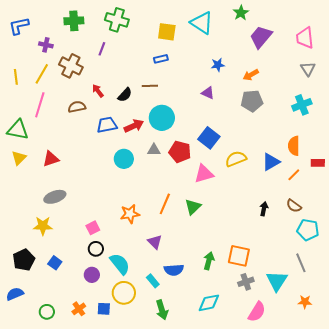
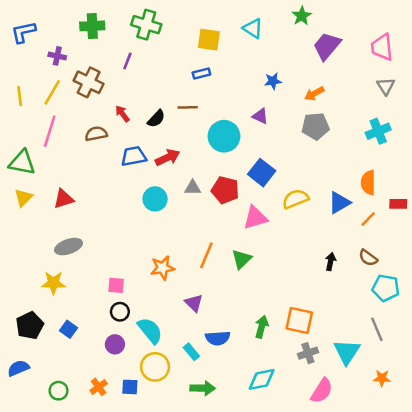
cyan triangle: (202, 23) -> (253, 28), size x0.7
cyan circle: (162, 118) -> (224, 136), moved
pink square: (93, 228) -> (116, 285), turned 32
green arrow: (162, 310) -> (203, 388), turned -72

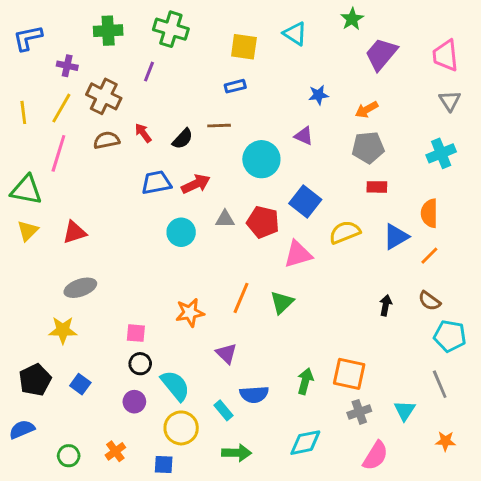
brown semicircle: (96, 134) -> (107, 140), moved
red rectangle: (398, 204) -> (377, 187), moved
cyan triangle: (347, 352) -> (405, 410), size x0.7
blue square: (130, 387) -> (164, 464), moved

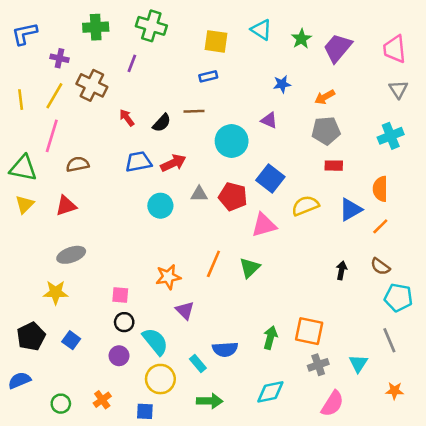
green star: (352, 19) -> (301, 39), moved
brown semicircle: (107, 140) -> (78, 164), moved
purple triangle: (226, 353) -> (185, 310), moved

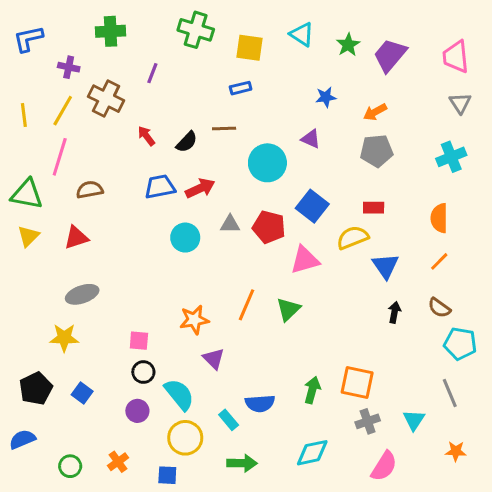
green cross: (151, 26) -> (196, 30), moved
red rectangle: (334, 166) -> (374, 208), moved
blue triangle: (351, 210) -> (385, 266), moved, turned -35

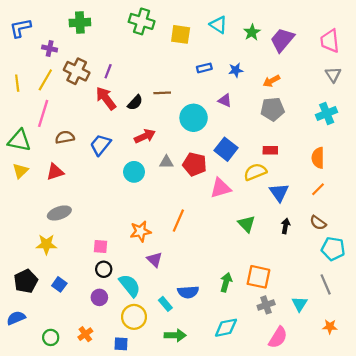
purple line: (152, 73) -> (108, 71), moved
blue rectangle: (241, 88) -> (204, 68), moved
red arrow: (146, 136) -> (106, 98), size x1.6
blue trapezoid: (160, 187) -> (100, 145), moved, turned -40
green triangle: (288, 309) -> (247, 224), moved, turned -30

